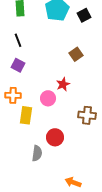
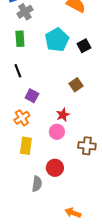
purple square: (18, 65) -> (32, 96), moved
orange cross: (13, 95) -> (22, 118), moved, turned -35
pink circle: (48, 98) -> (57, 132), moved

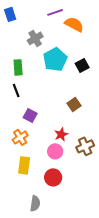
gray cross: (25, 12) -> (35, 38), moved
green rectangle: (20, 39) -> (18, 67), moved
brown cross: (87, 146) -> (85, 146), moved, turned -30
red circle: (55, 168) -> (53, 177), moved

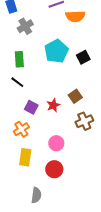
orange semicircle: (74, 24) -> (75, 16), turned 150
gray cross: (35, 38) -> (25, 26), moved
black line: (16, 90) -> (17, 82), turned -32
red star: (61, 134) -> (53, 105), moved
brown cross: (85, 146) -> (84, 121), moved

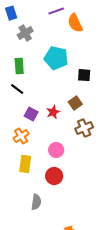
orange semicircle: (75, 16) -> (75, 23), turned 66
cyan pentagon: (56, 51) -> (56, 58), turned -30
black square: (83, 57) -> (84, 75), moved, turned 32

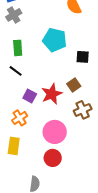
gray cross: (25, 33) -> (14, 15), moved
red star: (53, 112) -> (52, 94), size x1.5
pink circle: (56, 150) -> (55, 132), size x1.5
yellow rectangle: (25, 164) -> (14, 146), moved

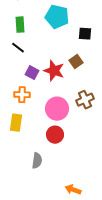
red star: (52, 94) -> (54, 71), turned -30
brown cross: (83, 110) -> (85, 100), moved
orange cross: (20, 118) -> (22, 95), turned 35

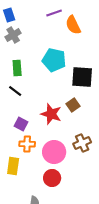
black square: (85, 34) -> (82, 77), size x1.6
purple square: (32, 73) -> (21, 124), moved
orange cross: (22, 95) -> (27, 144), moved

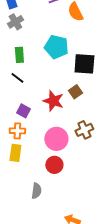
orange cross: (27, 144) -> (17, 131), moved

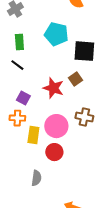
brown cross: (84, 130) -> (84, 117), turned 36
yellow rectangle: (15, 153) -> (33, 135), moved

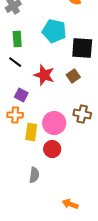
red star: (53, 88) -> (44, 75), moved

